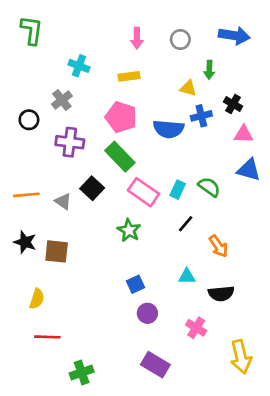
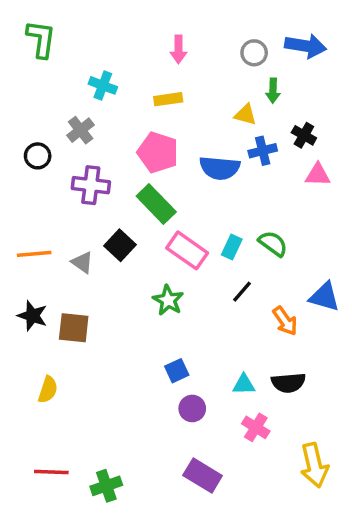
gray circle: (180, 39) -> (254, 53), moved
blue triangle: (249, 170) -> (325, 297), moved
cyan triangle: (187, 276) -> (244, 384), moved
red line: (47, 337) -> (51, 472), moved

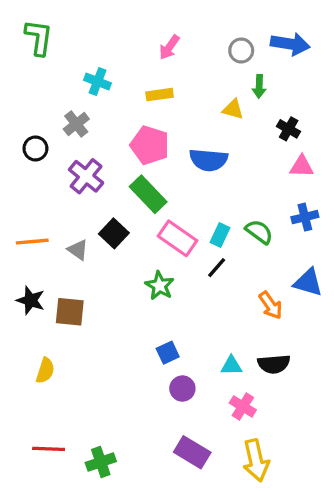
pink arrow: (178, 49) -> (169, 47), turned 35
blue cross: (263, 151) -> (305, 217), moved
purple cross: (91, 185) -> (86, 176), turned 32
black line: (242, 292) -> (217, 268), moved
yellow arrow: (314, 465) -> (256, 460), moved

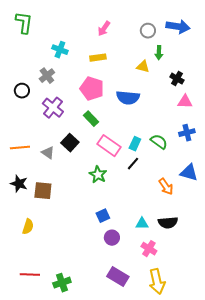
green rectangle: (148, 194) -> (91, 119), size x0.7

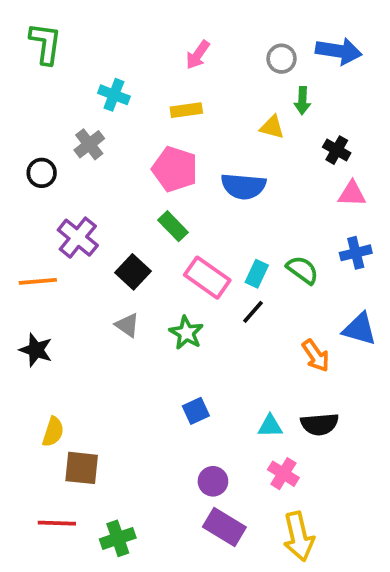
purple cross: (53, 108) -> (78, 238), moved
gray triangle: (48, 153) -> (127, 325), moved
brown square: (43, 191) -> (82, 468), moved
purple circle: (112, 238) -> (213, 481), moved

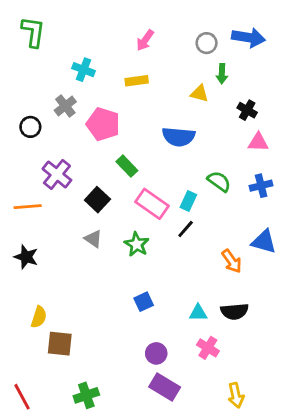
pink pentagon: (175, 169) -> (103, 124), moved
green semicircle: (302, 270) -> (219, 181), moved
red line: (57, 523) -> (22, 397), moved, turned 60
yellow arrow: (299, 537) -> (236, 395), moved, size x0.7

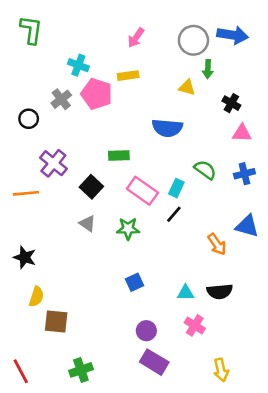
gray circle: (207, 43) -> (193, 40), size x1.5
pink pentagon: (103, 124) -> (97, 94), moved
green rectangle: (127, 166) -> (119, 155), turned -48
green star: (137, 244) -> (128, 229), turned -30
black star: (26, 257) -> (25, 257), moved

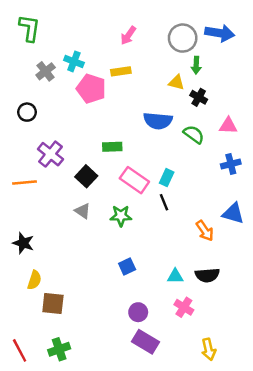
gray cross: (61, 99) -> (46, 71), moved
black cross: (231, 103) -> (199, 97), moved
green semicircle: (205, 170) -> (194, 134), moved
black line: (174, 214) -> (164, 202), turned -63
green cross: (81, 370) -> (59, 349), moved

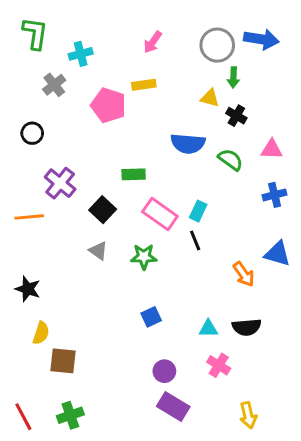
cyan cross: (74, 61) -> (81, 54), moved, turned -36

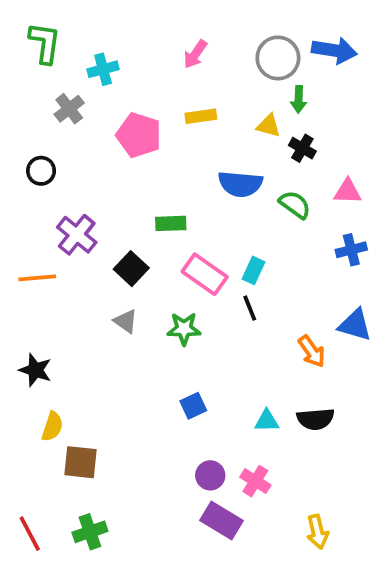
yellow rectangle: (144, 85) -> (201, 116), moved
pink cross: (219, 365) -> (255, 481), moved

